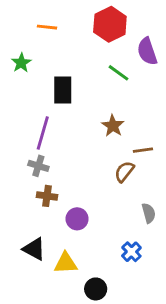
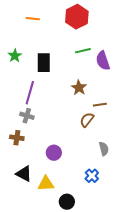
purple semicircle: (147, 51) -> (103, 61), moved
green star: (21, 63) -> (15, 56), moved
green line: (119, 73) -> (83, 51), turned -49
brown cross: (47, 196) -> (17, 138), moved

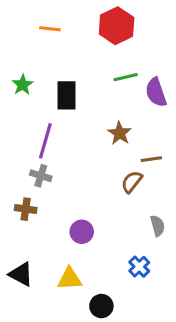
black triangle: (24, 174) -> (21, 274), moved

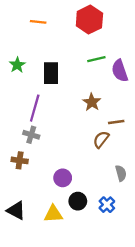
black circle: (101, 306) -> (78, 201), moved

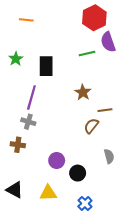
red hexagon: (89, 20) -> (94, 18), moved
orange line: (38, 22) -> (26, 20), moved
purple semicircle: (120, 71) -> (108, 42), moved
black circle: (78, 201) -> (78, 173), moved
blue cross: (107, 205) -> (85, 203), moved

